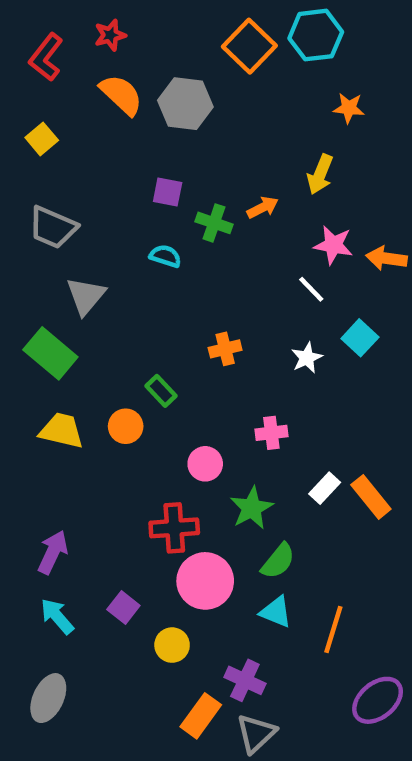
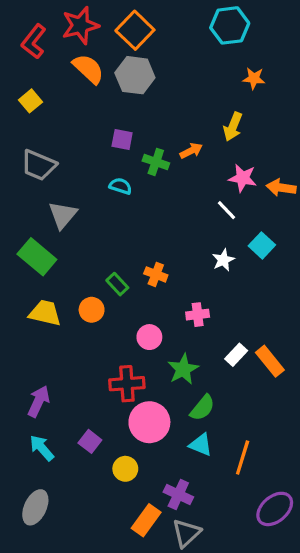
red star: (110, 35) -> (80, 25), size x1.6
orange square: (249, 46) -> (135, 30), moved
orange cross: (225, 349) -> (156, 274), moved, turned 35

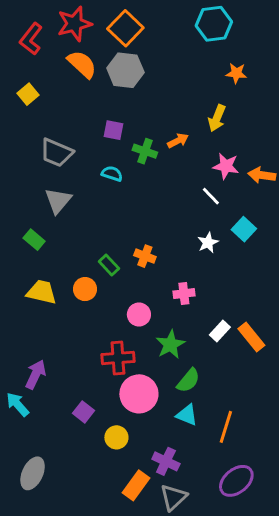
gray trapezoid: (39, 165) -> (57, 153), moved
green rectangle: (37, 257) -> (34, 240), size x0.6
cyan arrow: (42, 448) -> (18, 404), moved
purple ellipse: (275, 509) -> (236, 481), moved

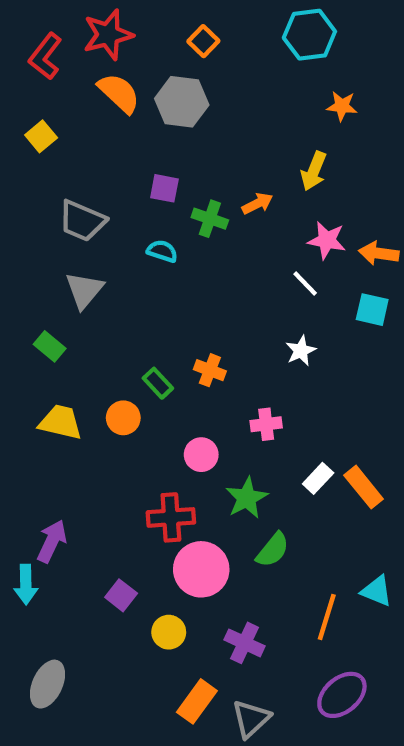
orange square: (125, 28) -> (203, 41), moved, size x0.6
cyan square: (244, 229) -> (372, 310), moved, turned -30
cyan arrow: (18, 404) -> (26, 585), turned -140
cyan triangle: (187, 415) -> (377, 591), moved
purple cross: (166, 461) -> (244, 643), moved

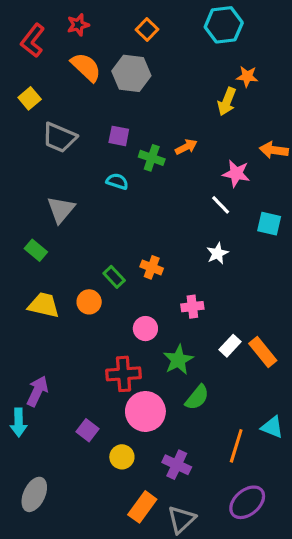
red star: (108, 35) -> (78, 25), size x0.6
yellow arrow: (314, 171) -> (227, 102), moved
gray trapezoid: (82, 221) -> (59, 138), moved
orange arrow: (379, 253) -> (274, 150), moved

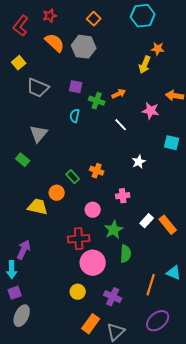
cyan semicircle: (117, 181) -> (75, 116), turned -96
white line: (221, 205) -> (121, 125), moved
yellow trapezoid: (44, 305) -> (38, 207), moved
green semicircle: (197, 397) -> (126, 254), turned -36
purple square: (88, 430) -> (15, 293), moved, turned 32

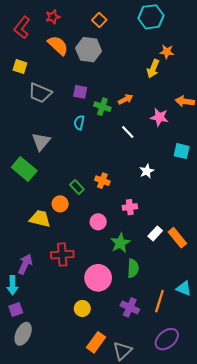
yellow square: (19, 63) -> (20, 67), turned -32
green rectangle: (23, 160) -> (24, 169), size x1.6
red cross: (79, 239) -> (62, 255), moved
purple cross: (113, 297) -> (130, 307), moved

